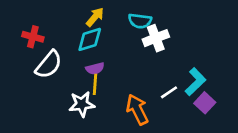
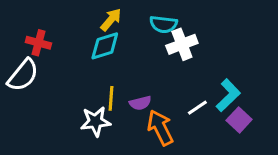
white semicircle: (49, 65) -> (23, 75), moved
purple semicircle: (95, 68) -> (140, 103), moved

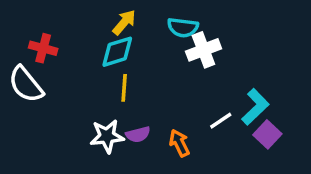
white semicircle: (23, 75) -> (26, 84), turned 102
yellow line: (111, 98) -> (124, 88), moved
purple semicircle: (140, 103) -> (138, 134), moved
orange arrow: (160, 128) -> (179, 143), size x0.7

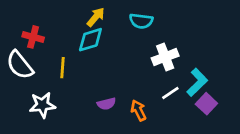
white cross: (203, 50) -> (165, 57), moved
yellow line: (124, 88) -> (62, 68), moved
white star: (107, 136) -> (42, 105), moved

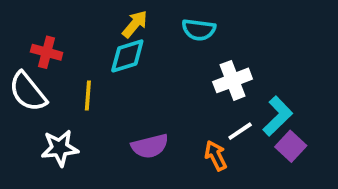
purple semicircle: (106, 104) -> (150, 146), size x1.4
orange arrow: (138, 110) -> (216, 156), moved

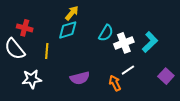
cyan semicircle: (199, 30) -> (106, 33), moved, turned -66
cyan L-shape: (278, 116) -> (150, 42), moved
purple square: (291, 146) -> (166, 76), moved

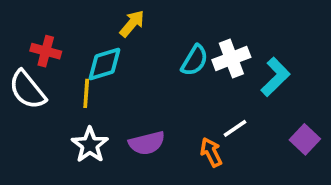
cyan diamond: (68, 30) -> (105, 64), moved
white cross: (124, 43) -> (231, 59), moved
white star: (32, 79) -> (90, 145), moved, turned -30

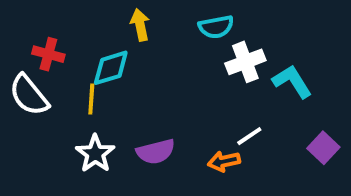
yellow arrow: (132, 24) -> (140, 25), turned -52
cyan semicircle: (195, 60) -> (216, 27), moved, turned 48
cyan L-shape: (275, 77) -> (292, 81), turned -78
orange arrow: (211, 152) -> (224, 161), turned -76

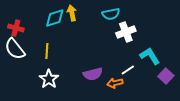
red cross: (48, 54) -> (16, 28), moved
cyan diamond: (111, 68) -> (55, 18), moved
cyan L-shape: (292, 81) -> (150, 56), moved
purple semicircle: (156, 152) -> (93, 74), moved

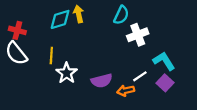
cyan semicircle: (111, 14) -> (121, 15), turned -54
purple square: (166, 76) -> (165, 83), moved
white star: (49, 79) -> (67, 73), moved

